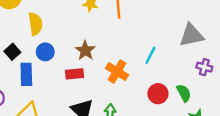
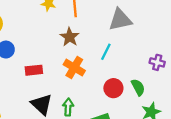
gray triangle: (191, 35) -> (120, 20), moved
brown star: (85, 50) -> (70, 37), moved

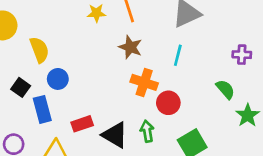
red rectangle: (34, 70) -> (82, 124), moved
red circle: (113, 88) -> (168, 103), moved

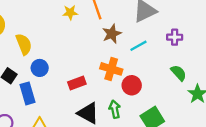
brown star: (130, 47) -> (112, 34), moved, turned 30
cyan line: (178, 55) -> (138, 46), turned 48
purple cross: (242, 55) -> (175, 37), moved
red rectangle: (82, 124) -> (77, 83), moved

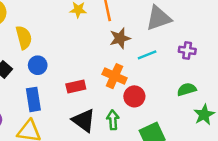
green semicircle: (179, 73) -> (187, 89), turned -72
blue rectangle: (27, 93) -> (33, 99), moved

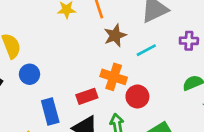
red rectangle: (76, 86) -> (87, 96), moved
blue rectangle: (33, 99) -> (50, 112), moved

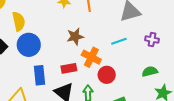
brown star: (115, 35) -> (75, 37), moved
blue circle: (29, 74) -> (29, 45), size x1.5

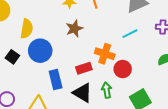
yellow semicircle: (19, 21) -> (27, 29), turned 30
brown star: (75, 37) -> (74, 29), moved

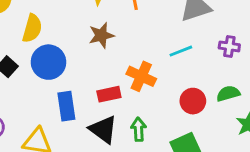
red circle: (123, 69) -> (193, 101), moved

